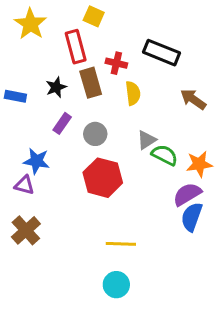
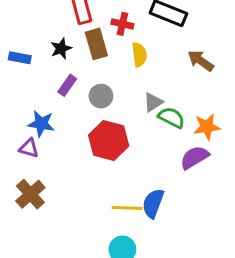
blue semicircle: (192, 217) -> (153, 203), moved

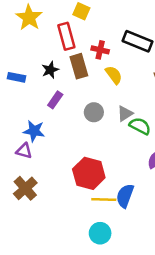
yellow semicircle: (139, 55) -> (114, 75), turned -30
gray circle: (101, 96) -> (94, 112), moved
red hexagon: (109, 140) -> (89, 173), moved

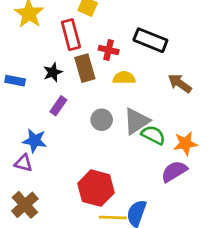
yellow semicircle: (114, 75) -> (124, 78), turned -54
gray triangle: (125, 114) -> (137, 121), size x1.5

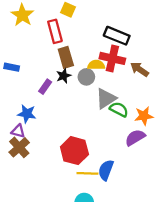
red cross: (109, 50) -> (112, 58), moved, size x1.6
black star: (53, 72) -> (64, 76), moved
gray circle: (102, 120) -> (86, 77), moved
brown cross: (25, 205) -> (19, 147), moved

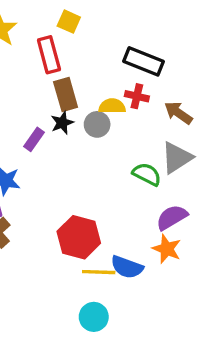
red cross: (112, 58) -> (137, 96), size x0.6
gray triangle: (106, 99) -> (177, 158), moved
orange star: (144, 116) -> (167, 249), moved, turned 30
blue semicircle: (106, 170) -> (127, 267), turned -90

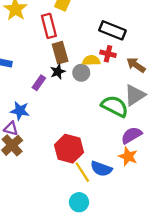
green semicircle: (147, 174) -> (115, 106), size x1.4
yellow line: (99, 272) -> (82, 172), turned 55

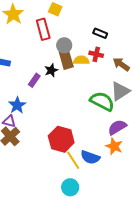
black rectangle: (112, 30) -> (100, 33), size x0.6
brown rectangle: (60, 53) -> (66, 59), moved
gray circle: (81, 73) -> (64, 45), moved
blue star: (20, 111) -> (17, 105), turned 30

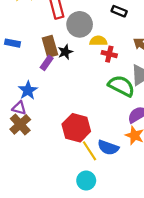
gray circle: (64, 45) -> (80, 24), size x1.5
red cross: (96, 54) -> (109, 54), moved
brown rectangle: (66, 59) -> (50, 46), moved

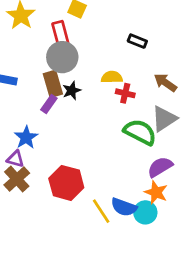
gray circle: (80, 24) -> (62, 57), moved
red hexagon: (76, 128) -> (66, 183), moved
cyan circle: (86, 181) -> (145, 212), moved

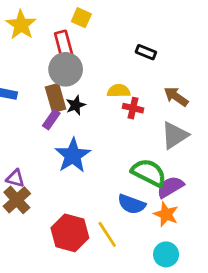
green semicircle: (140, 132) -> (149, 173), moved
blue star: (26, 137) -> (73, 155), moved, size x1.4
red hexagon: (66, 183) -> (70, 233), moved
blue semicircle: (124, 207) -> (132, 204), moved
cyan circle: (145, 212) -> (166, 254), moved

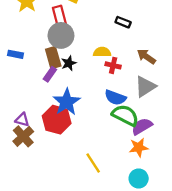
blue semicircle: (132, 204) -> (115, 98), moved
orange star: (166, 214) -> (139, 147), turned -30
red hexagon: (70, 233) -> (57, 120), moved

